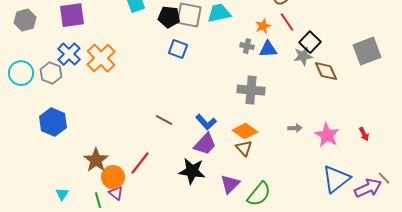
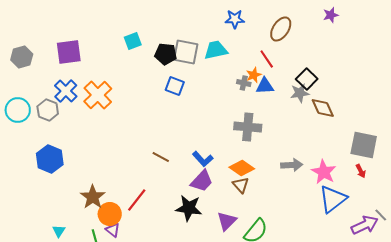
red line: (287, 22) -> (267, 59), moved
orange star: (263, 26) -> (254, 75), moved
gray square: (367, 51) -> (364, 145), moved, turned 32
gray arrow: (295, 128) -> (292, 165), size x1.5
blue triangle: (336, 179) -> (333, 199), moved

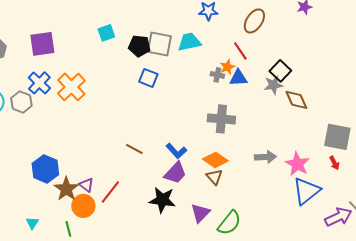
blue hexagon: (50, 159) -> (45, 169), moved
purple triangle: (113, 230) -> (86, 185), moved

